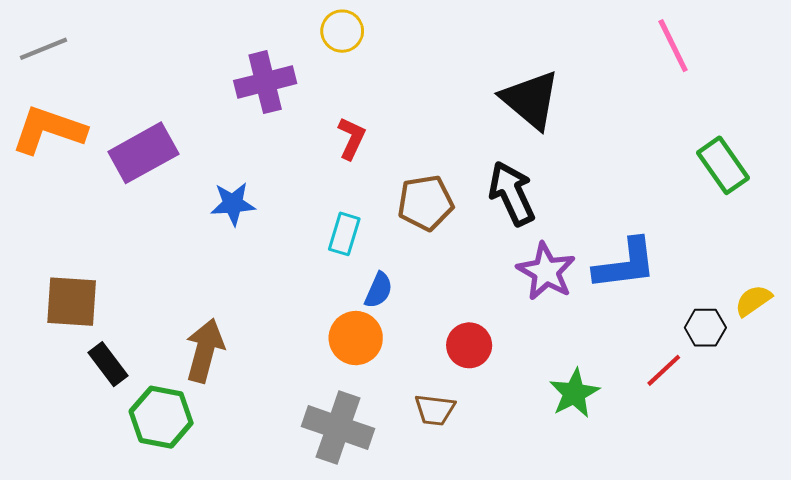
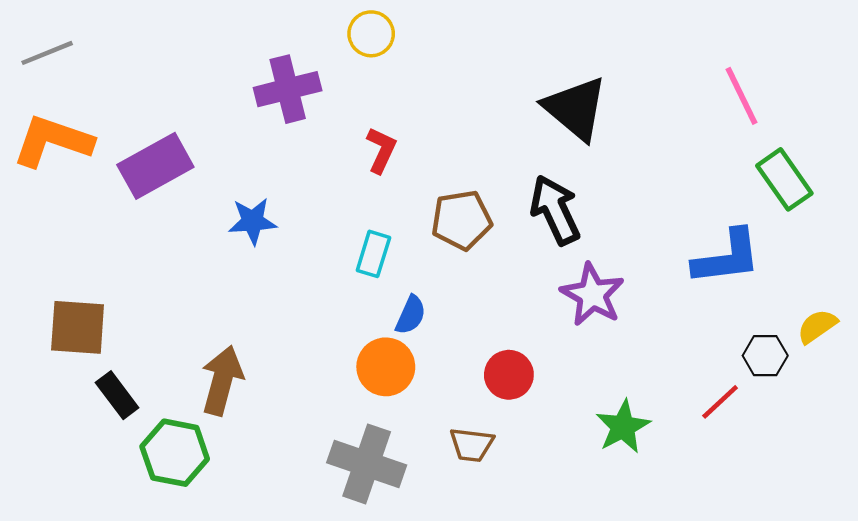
pink line: (673, 46) -> (741, 96), moved
blue L-shape: (625, 264) -> (727, 257), moved

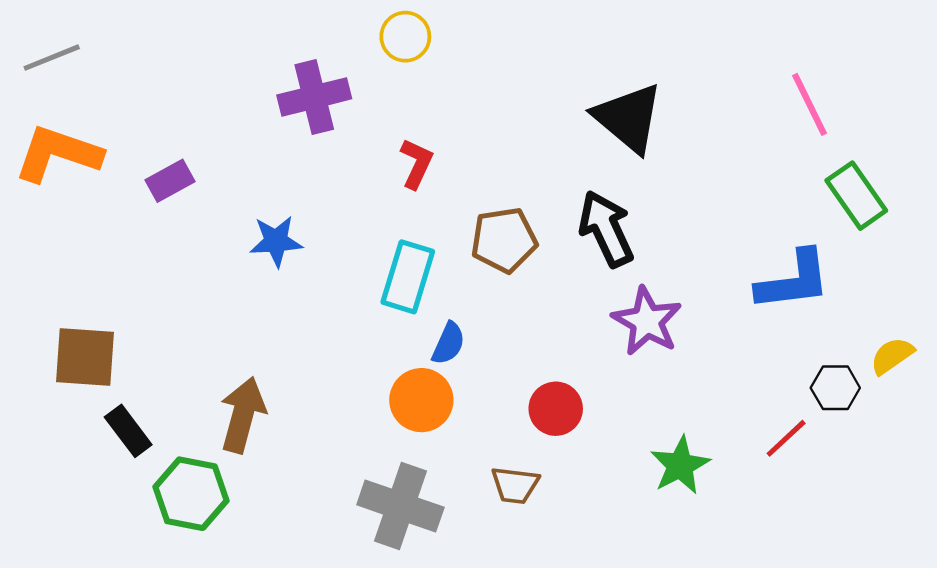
purple rectangle: (155, 166) -> (170, 181), size x0.6
cyan rectangle: (373, 254) -> (408, 277), size x1.4

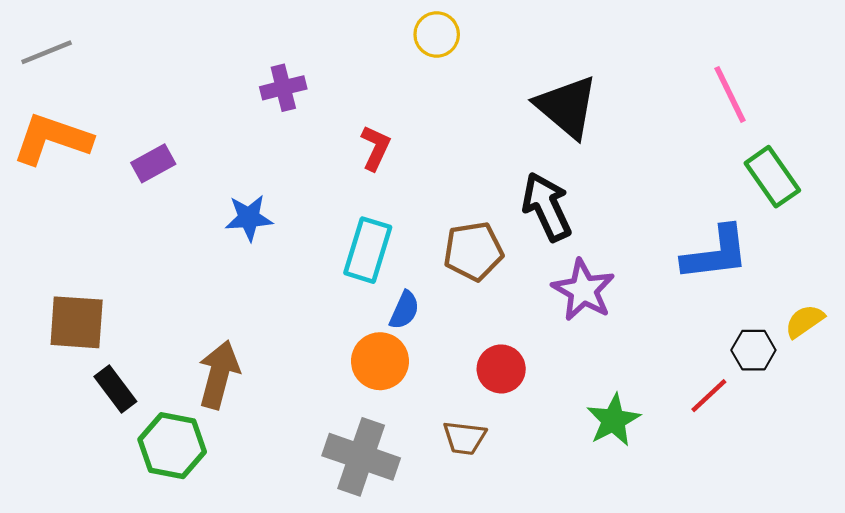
yellow circle: (405, 37) -> (437, 34), moved
purple cross: (314, 97) -> (283, 88), size x0.7
brown pentagon: (504, 240) -> (473, 251), moved

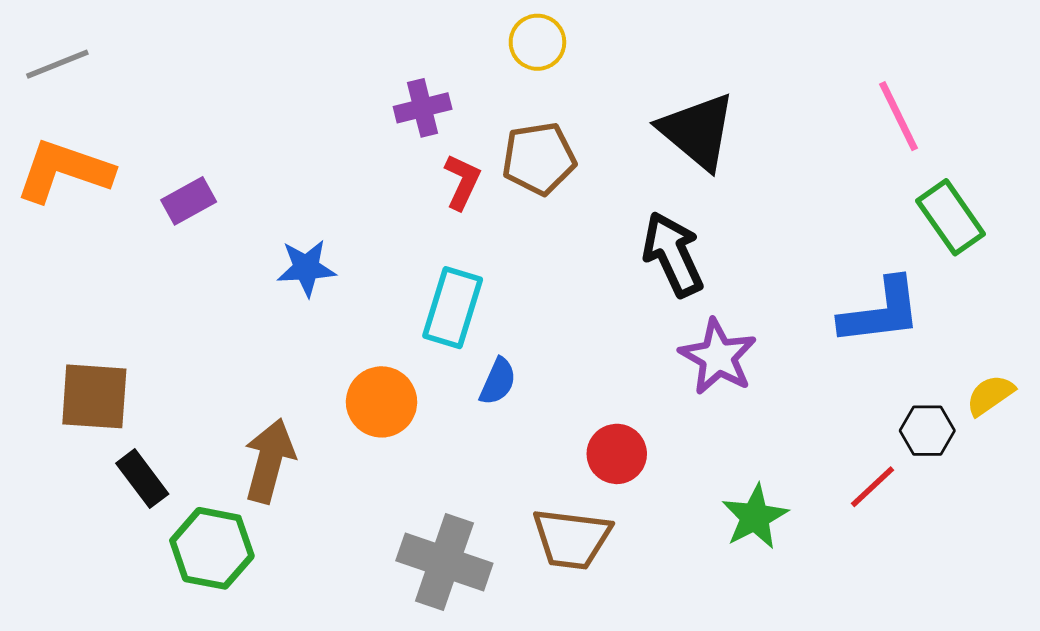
purple cross: (283, 88) -> (423, 108), moved
brown pentagon: (473, 251) -> (539, 158), moved
orange circle: (380, 361) -> (382, 402), moved
brown trapezoid: (464, 438) -> (572, 539), size x1.5

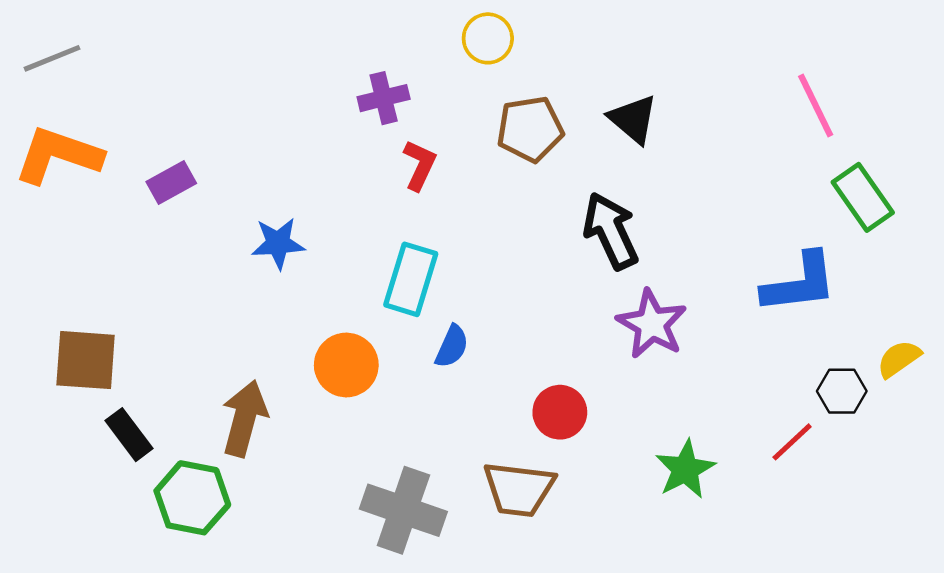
black triangle: (697, 131) -> (633, 119), size x0.7
brown pentagon: (539, 158) -> (530, 129), moved

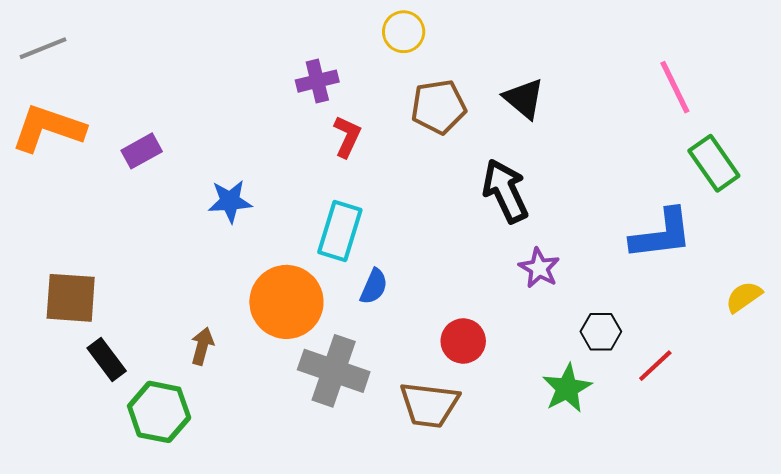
purple star: (652, 324) -> (539, 268), size x0.7
orange circle: (346, 365) -> (286, 302), size x1.4
black hexagon: (842, 391) -> (601, 332), moved
brown arrow: (244, 418) -> (202, 346), size x0.6
gray cross: (403, 510) -> (334, 371), moved

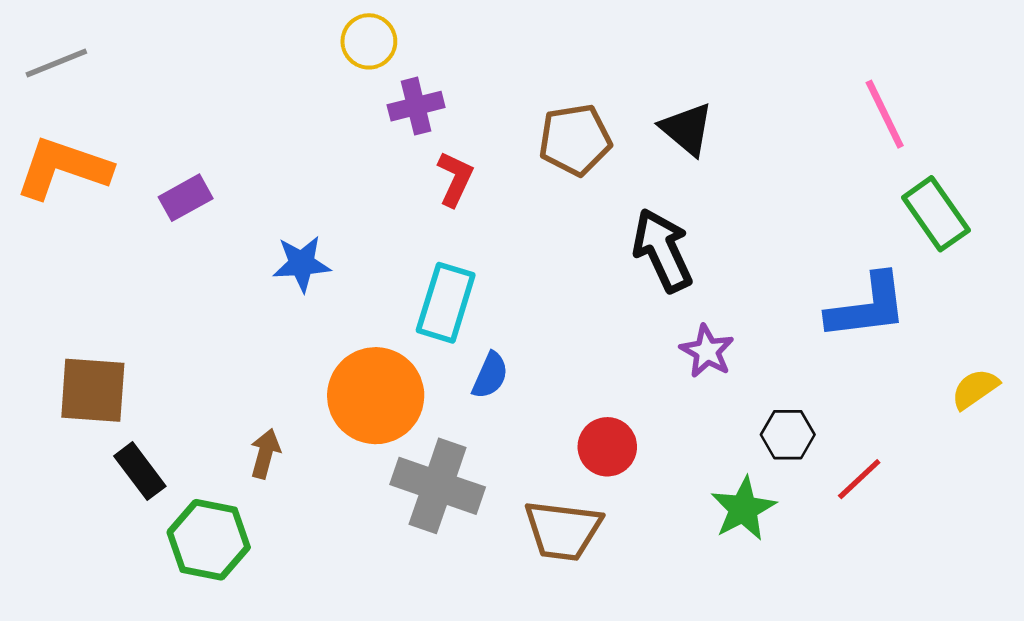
yellow circle: (404, 32) -> (369, 41), moved

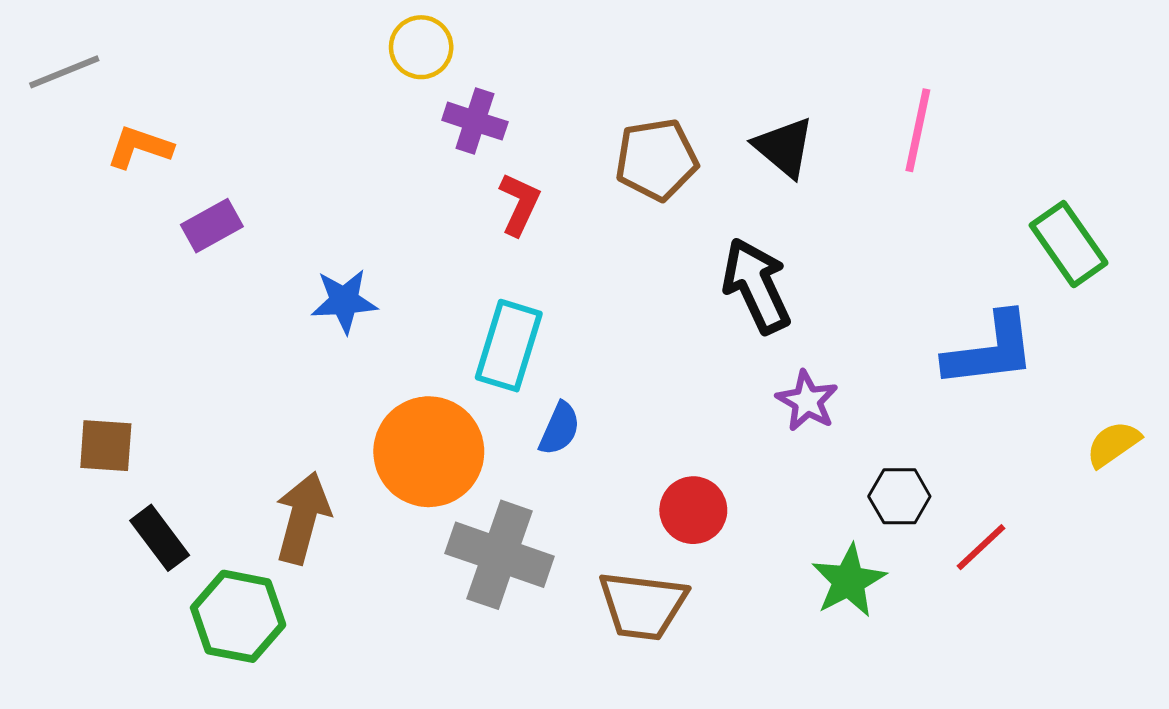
purple cross: (416, 106) -> (475, 121), turned 32
pink line: (885, 114) -> (918, 130), moved, turned 38
orange L-shape: (63, 168) -> (140, 147), moved, size x0.6
brown square: (93, 390) -> (106, 446), size x0.7
brown arrow: (265, 454) -> (303, 518), size x1.6

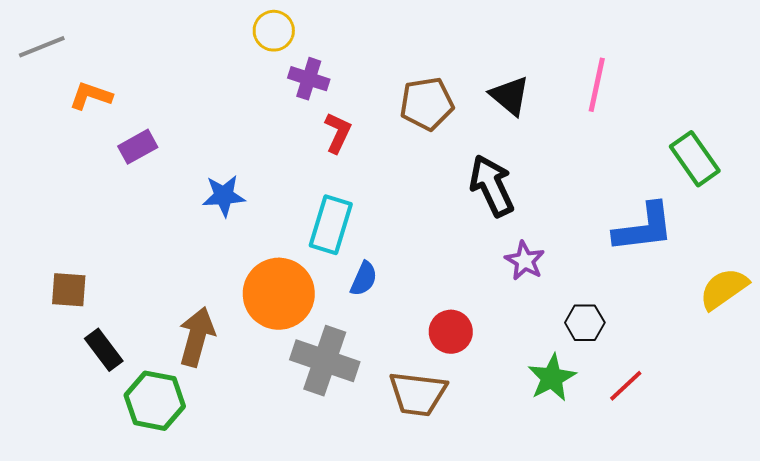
yellow semicircle: (1113, 444) -> (724, 289), size x1.4
red line: (981, 547) -> (626, 386), moved

